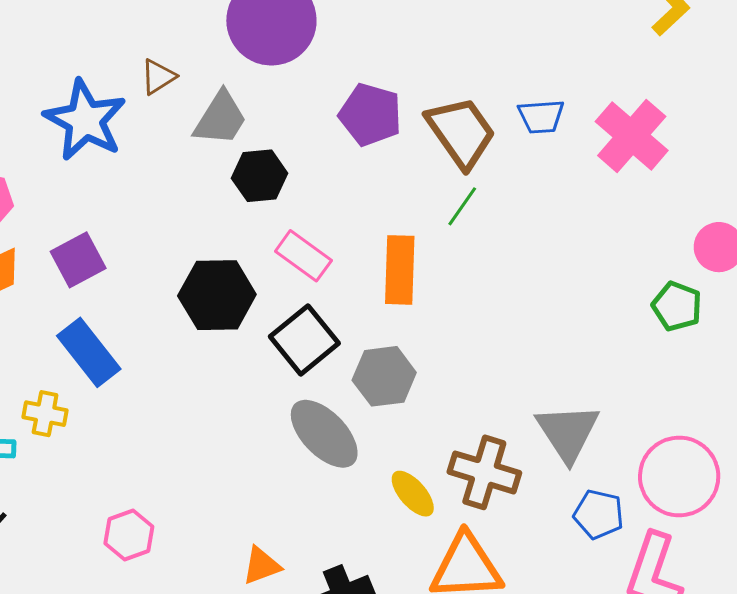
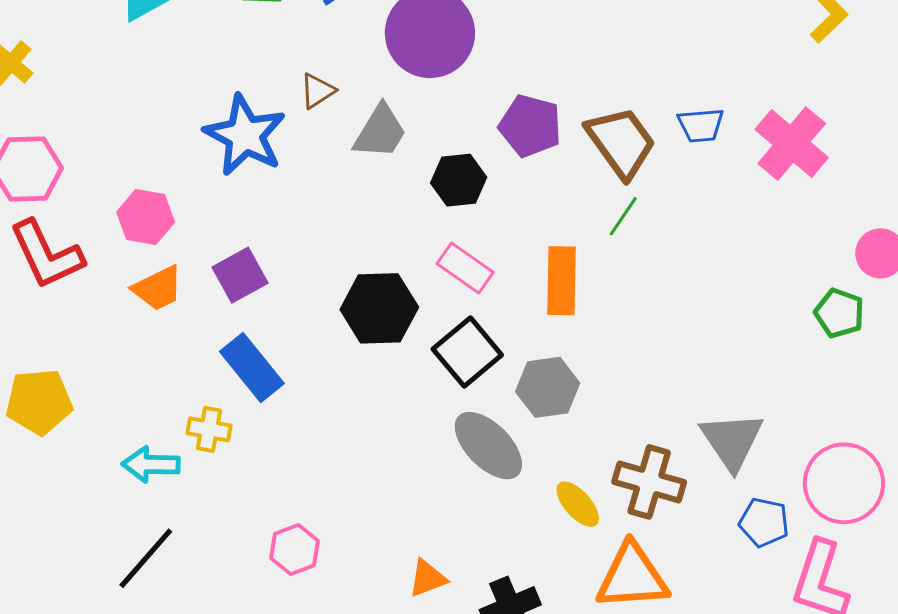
black hexagon: (260, 176) -> (459, 180), moved

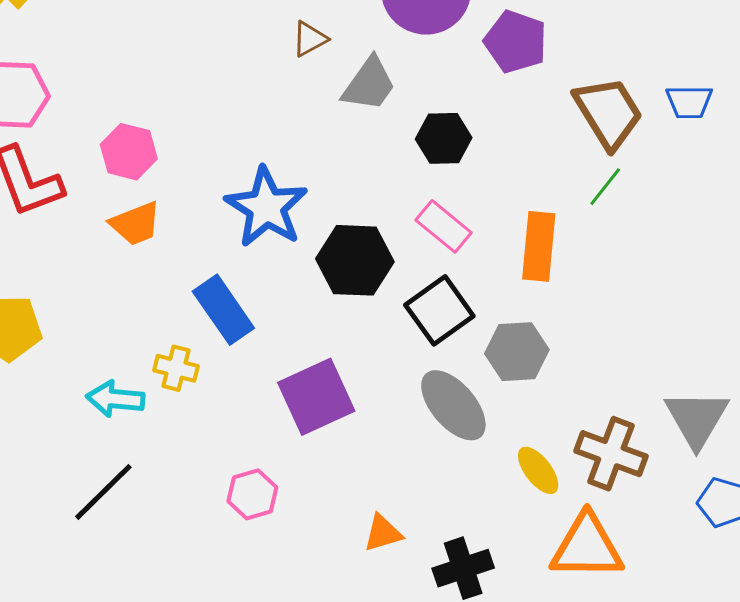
purple pentagon: (530, 126) -> (516, 42), moved
blue star: (245, 135) -> (266, 207), moved
purple square: (240, 275) -> (316, 397), moved, size x1.4

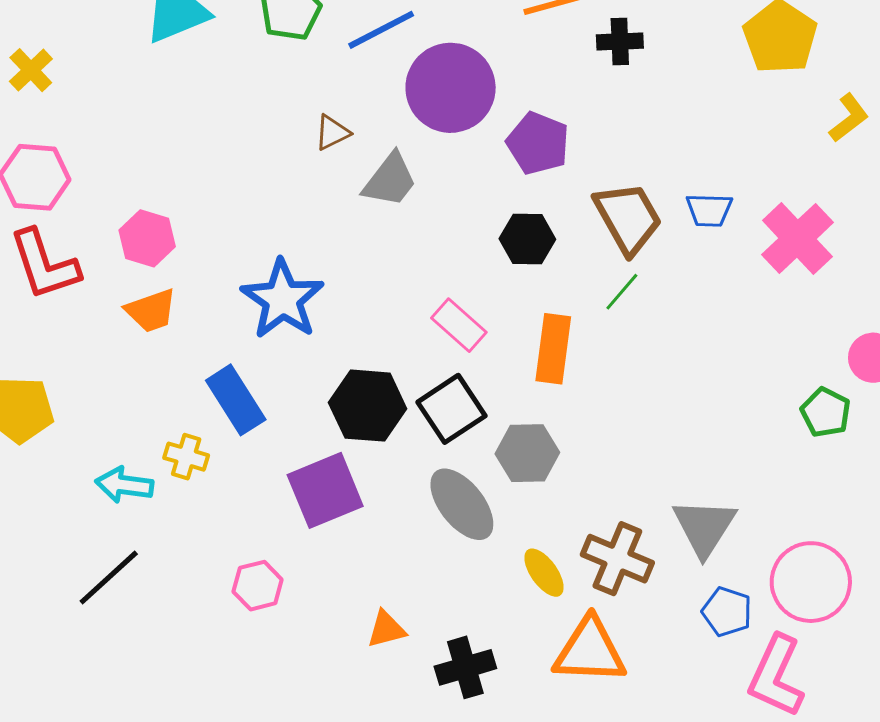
black hexagon: (444, 138) -> (527, 239), moved
black hexagon: (355, 260) -> (368, 406), moved

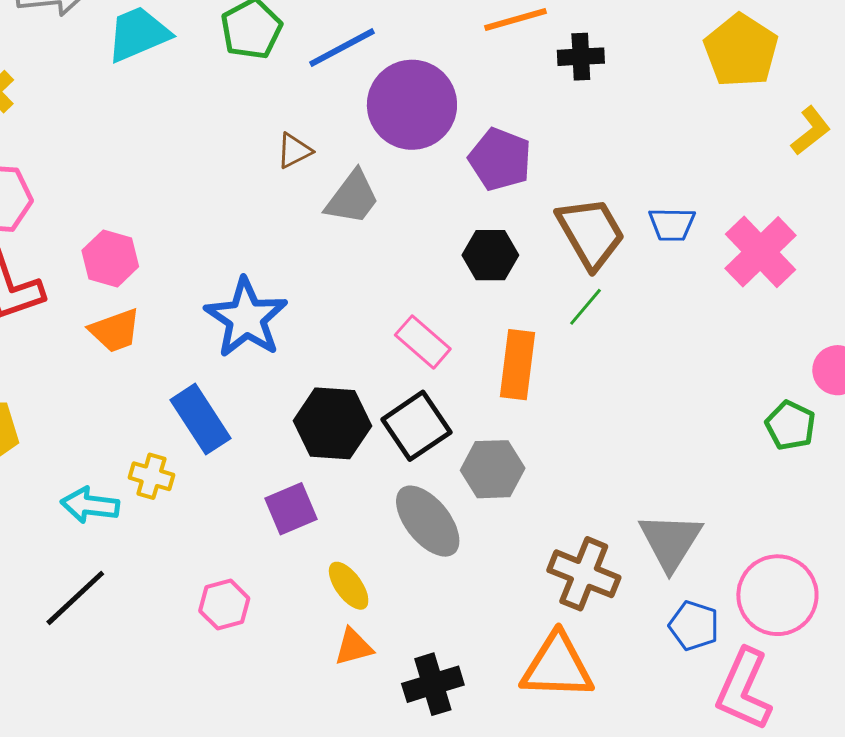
purple square: (325, 490) -> (291, 509), size x0.7
yellow ellipse: (544, 573) -> (349, 586), moved

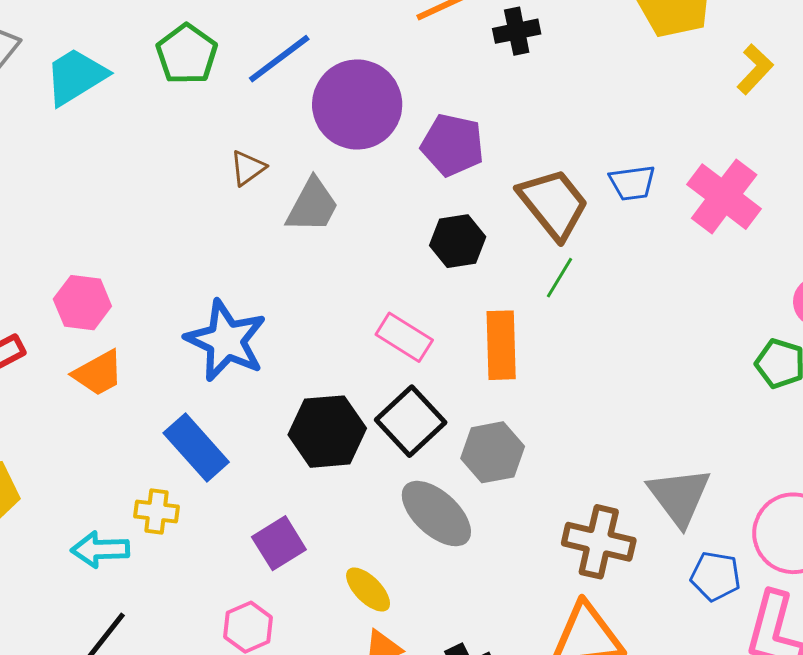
purple square: (291, 509) -> (279, 543), moved

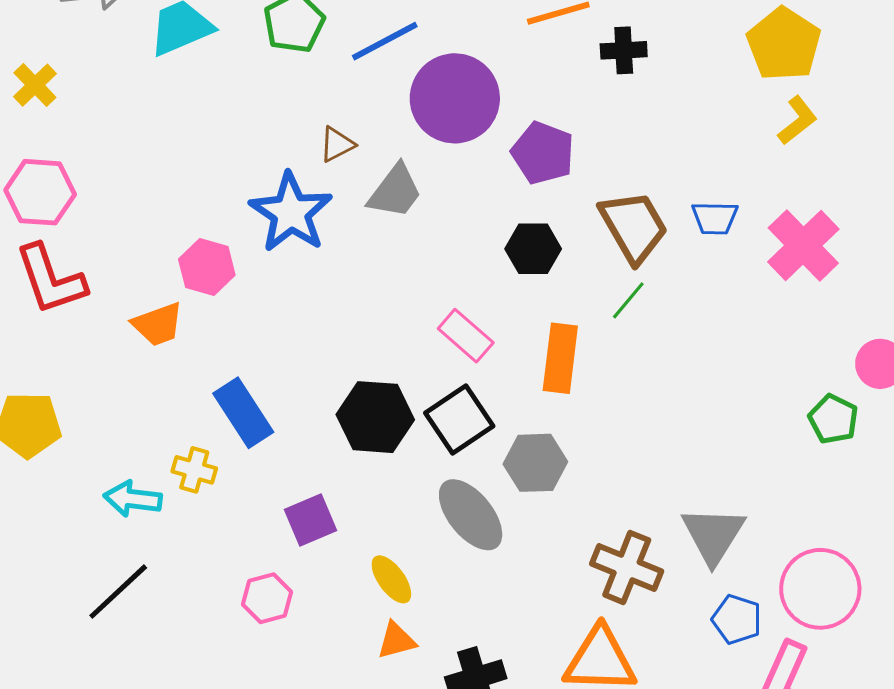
yellow L-shape: (755, 69) -> (797, 120), moved
pink hexagon: (82, 303) -> (207, 267), moved
blue star: (226, 340) -> (291, 213), moved

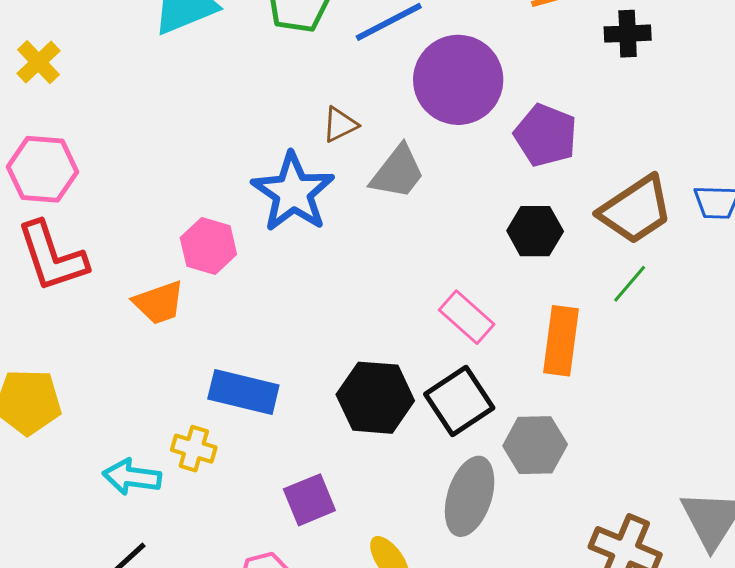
brown trapezoid: (634, 227) -> (636, 210), turned 86
blue rectangle: (243, 413) -> (243, 392), turned -44
gray ellipse: (471, 515) -> (470, 496), turned 56

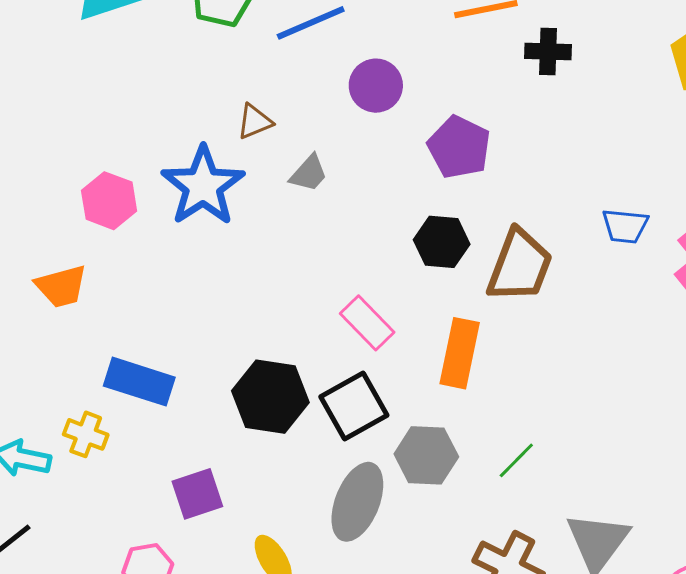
purple circle: (458, 80) -> (376, 86), size x0.6
gray trapezoid: (398, 172) -> (309, 173), size x0.7
brown trapezoid: (636, 210) -> (520, 266), moved, turned -40
pink hexagon: (208, 246) -> (109, 201), moved
green line: (630, 284) -> (516, 460), moved

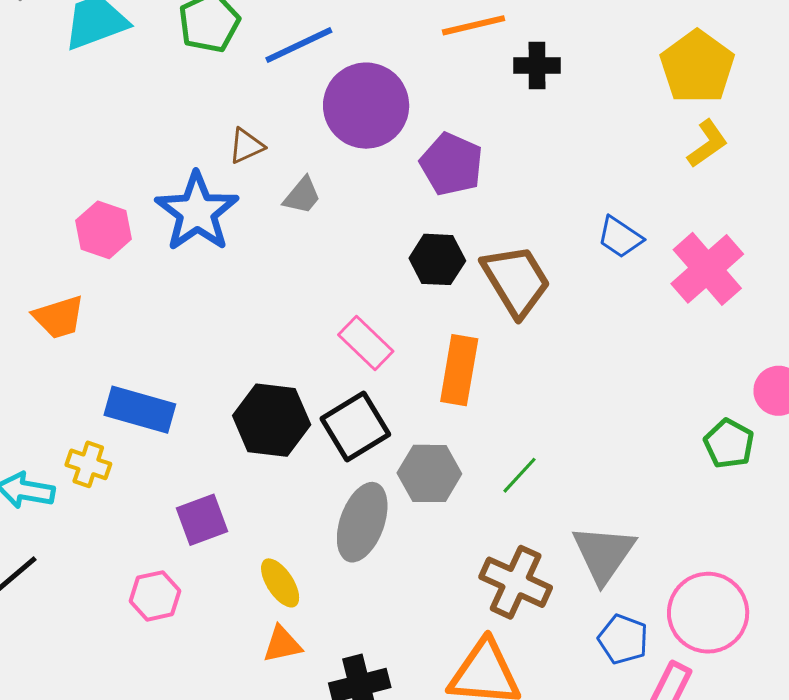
purple circle: (376, 86) -> (366, 106), size x1.6
blue trapezoid: (625, 226) -> (620, 237), turned 30
brown trapezoid: (520, 266) -> (516, 281), turned -50

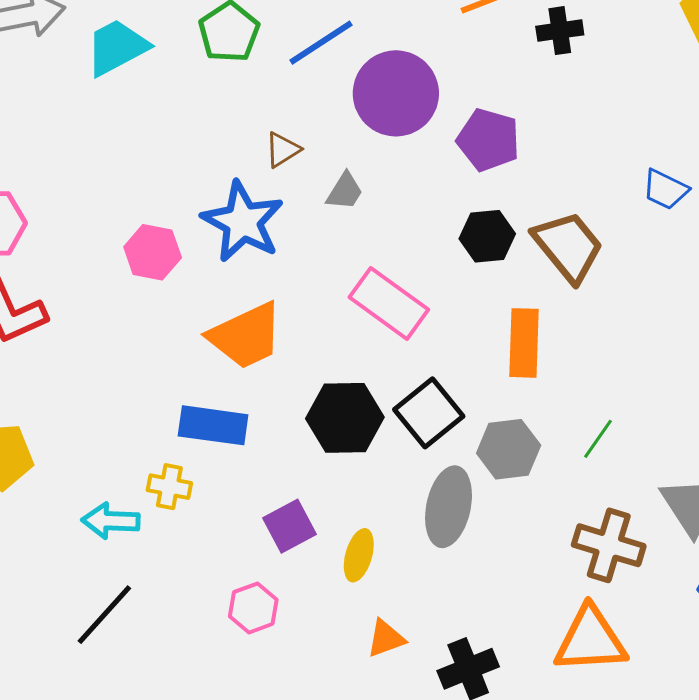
orange trapezoid: (59, 317) -> (246, 336), moved, size x1.5
pink rectangle: (366, 343) -> (389, 303), moved, size x1.4
yellow ellipse: (280, 583) -> (359, 555), moved, turned 57

